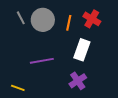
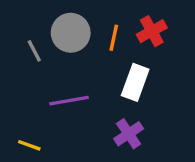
gray line: (21, 18) -> (34, 51), moved
red cross: (92, 19) -> (152, 31), turned 30

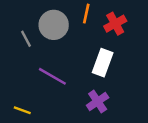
orange line: (114, 38) -> (86, 14), moved
purple line: (69, 101) -> (52, 76), turned 40

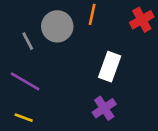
red cross: (115, 24) -> (142, 20), moved
purple line: (52, 76) -> (25, 81), moved

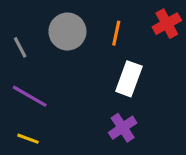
orange line: (92, 14) -> (116, 33), moved
gray line: (28, 41) -> (20, 47), moved

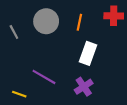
red cross: (167, 24) -> (114, 16), turned 30
purple line: (30, 96) -> (44, 77), moved

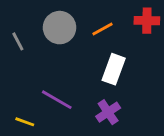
orange line: (79, 22) -> (103, 29), turned 49

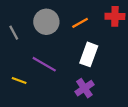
purple line: (57, 100) -> (44, 64), moved
yellow line: (25, 122) -> (19, 81), moved

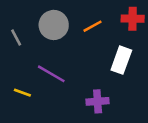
white rectangle: (89, 54) -> (121, 60), moved
purple cross: (84, 88) -> (98, 101), turned 30

